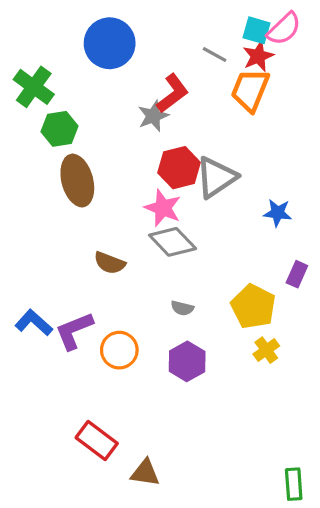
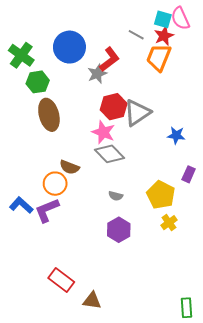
pink semicircle: (284, 29) -> (180, 18), turned 110
blue circle: (110, 43) -> (69, 47), moved
orange circle: (119, 350) -> (55, 184), moved

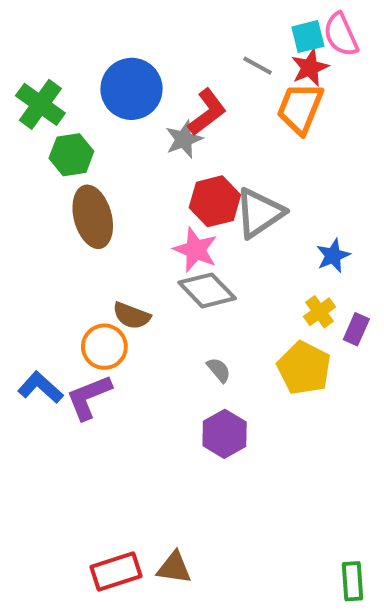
cyan square: (163, 19) -> (308, 37), turned -30
blue star: (176, 135) -> (333, 256), turned -30
gray semicircle: (116, 196) -> (219, 370), turned -144
yellow cross: (169, 223) -> (320, 312), moved
red rectangle: (61, 280) -> (116, 572), moved, turned -55

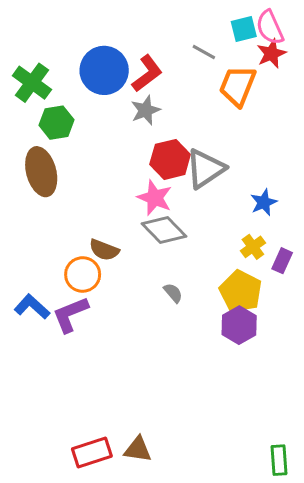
red star: (310, 68) -> (271, 54), moved
red L-shape: (207, 112) -> (147, 73), moved
brown ellipse: (93, 217) -> (41, 172), moved
purple hexagon: (225, 434) -> (239, 325), moved

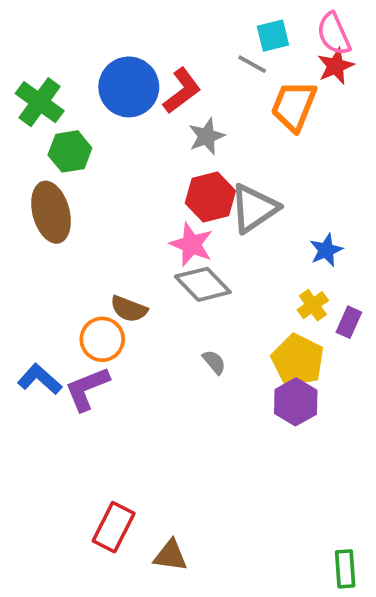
cyan square: (244, 29) -> (273, 36), moved
gray star: (146, 110) -> (207, 136), moved
red rectangle: (92, 452) -> (114, 527), moved, turned -45

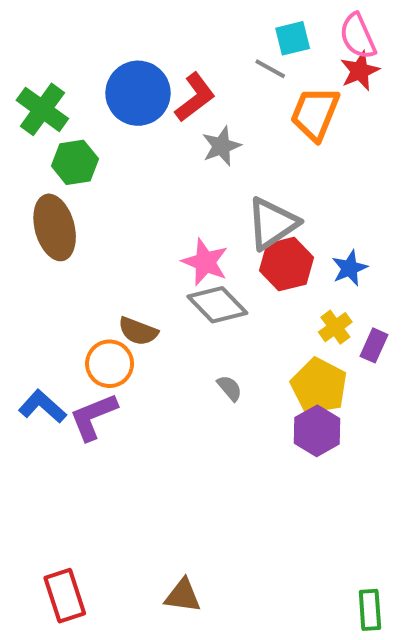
red hexagon: (210, 197) -> (287, 264), moved
red rectangle: (114, 527) -> (65, 596), moved, turned -45

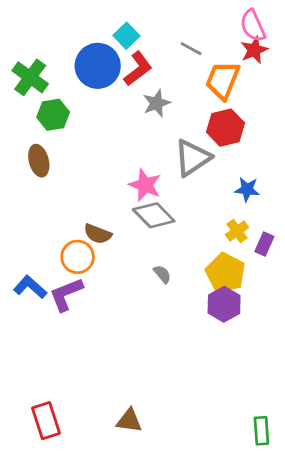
cyan square: (293, 38) -> (126, 36), moved, turned -30
brown ellipse: (55, 227) -> (39, 161), size x0.7
red hexagon: (287, 264) -> (226, 128), moved
blue star: (350, 268) -> (247, 189), turned 30

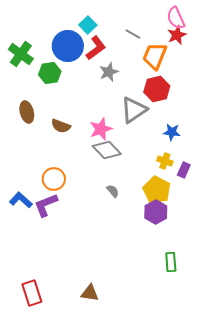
green hexagon: (53, 115) -> (50, 73), moved
pink star: (145, 185) -> (101, 129), turned 30
yellow cross: (237, 231) -> (165, 161), turned -35
brown semicircle: (98, 234) -> (61, 126), moved
green rectangle: (261, 431) -> (171, 262), moved

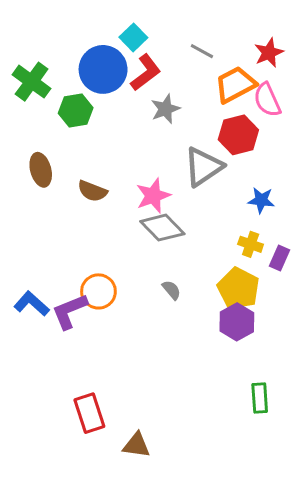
pink semicircle: (176, 18) -> (267, 100), moved
orange trapezoid: (155, 56) -> (235, 85), turned 40
orange circle: (54, 179) -> (98, 291), moved
red rectangle: (32, 293) -> (89, 413), moved

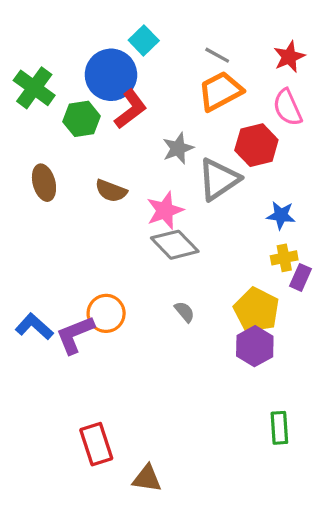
red L-shape: (146, 72) -> (131, 109), moved
orange trapezoid: (235, 85) -> (220, 91), moved
gray star: (165, 109) -> (178, 148), moved
brown semicircle: (92, 191) -> (111, 191), moved
yellow cross: (251, 244) -> (284, 258), moved, turned -30

